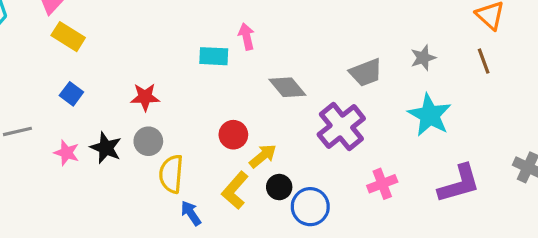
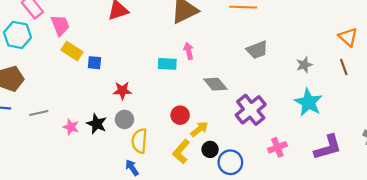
gray trapezoid: (366, 73) -> (257, 50), moved
blue square: (71, 94) -> (94, 63), moved, turned -32
blue arrow: (191, 213) -> (132, 168), moved

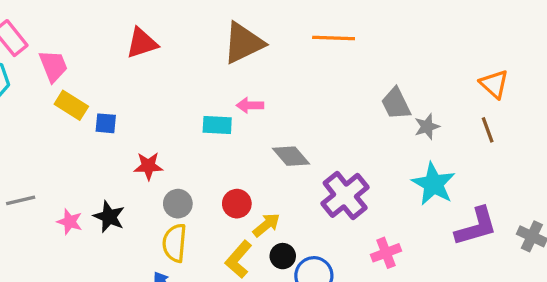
gray trapezoid: (257, 50) -> (396, 104), moved, turned 85
pink arrow: (189, 51) -> (250, 105), turned -77
gray circle: (124, 119) -> (178, 204), moved
purple L-shape: (328, 147) -> (476, 227), moved

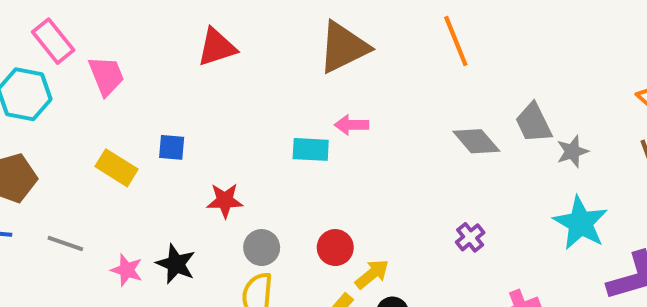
orange line: (334, 38) -> (456, 41), turned 66
yellow rectangle: (71, 105) -> (116, 168), moved
gray diamond: (291, 156) -> (476, 141), moved
purple cross: (345, 195) -> (470, 237), size x0.5
gray line: (21, 200) -> (65, 243), turned 32

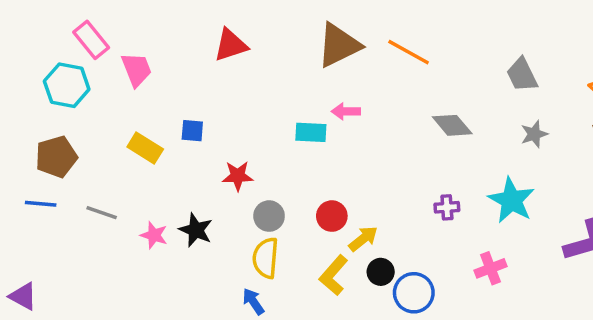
orange line: (456, 41) -> (409, 52), moved, turned -39
gray trapezoid: (534, 123) -> (522, 75), moved
cyan star: (581, 223) -> (511, 200), moved
purple cross: (470, 237) -> (447, 207), turned 35

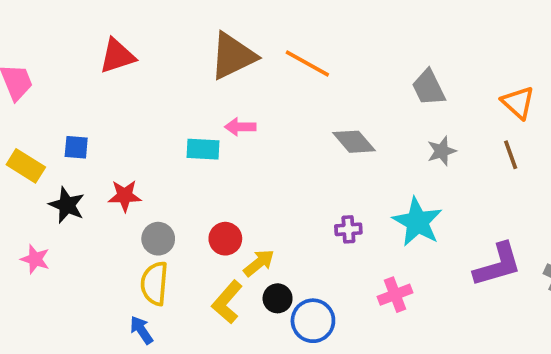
black star: (196, 230) -> (67, 205), moved

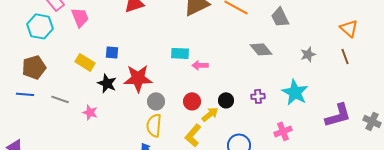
gray trapezoid: (429, 88) -> (280, 17), moved
pink arrow: (240, 127) -> (200, 65), moved
red star: (125, 196) -> (138, 78), size x1.6
black circle: (278, 298) -> (226, 100), moved

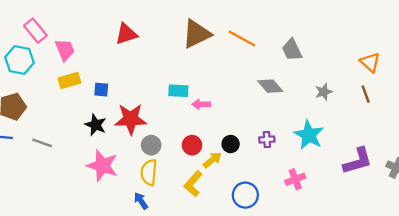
yellow rectangle: (85, 62) -> (69, 80), moved, turned -48
pink star: (90, 112) -> (102, 166), moved, size x1.8

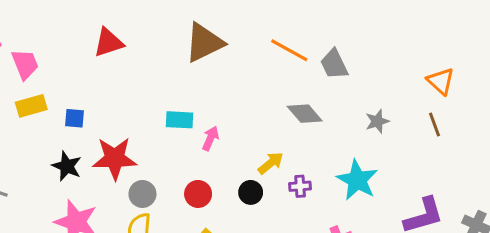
orange line: (242, 38) -> (289, 50), moved
pink arrow: (201, 104) -> (210, 138), turned 114
yellow arrow: (212, 160) -> (271, 163), moved

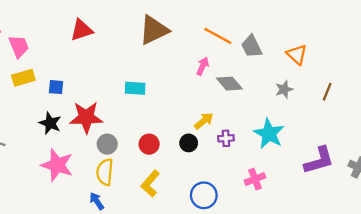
orange triangle: (441, 81) -> (297, 54), moved
brown line: (434, 124) -> (327, 92), turned 42
pink arrow: (210, 138) -> (203, 66), moved

